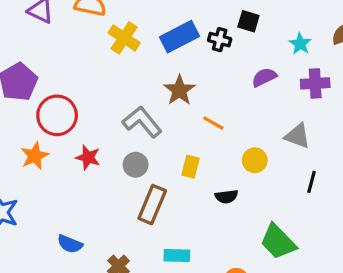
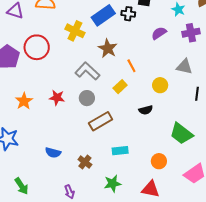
yellow cross: (124, 38) -> (75, 31), moved
red circle: (57, 115) -> (37, 47), moved
orange line: (213, 123) -> (131, 66), turned 40
yellow rectangle: (190, 167) -> (120, 87), moved, turned 40
brown rectangle: (152, 205) -> (101, 121), turned 45

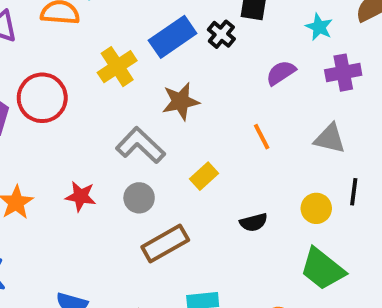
black cross: (128, 14) -> (221, 34), turned 32
yellow cross: (75, 31) -> (117, 67), turned 30
brown star: (108, 48) -> (181, 101), turned 30
orange line: (131, 66) -> (262, 137), moved
yellow circle: (160, 85) -> (316, 208), moved

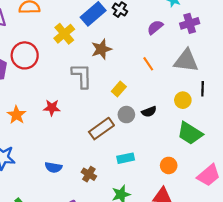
gray triangle: (330, 138) -> (186, 61), size x1.4
gray L-shape: (140, 145) -> (82, 76), turned 52
gray circle: (139, 198) -> (126, 115), moved

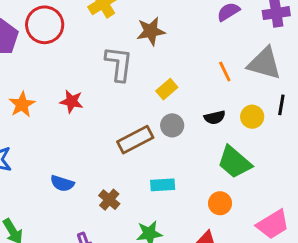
orange line: (148, 64) -> (225, 72), moved
black semicircle: (149, 112) -> (215, 117), moved
green trapezoid: (190, 133) -> (234, 162), moved

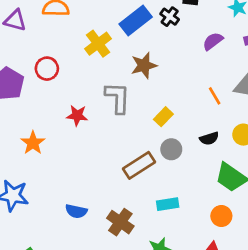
red circle: (45, 25) -> (47, 69), size x0.7
red star: (72, 101) -> (77, 115), moved
brown cross: (109, 200) -> (120, 222), size x1.4

